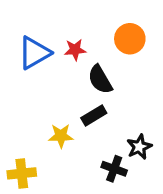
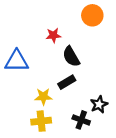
orange circle: (130, 39) -> (92, 15), moved
blue triangle: (34, 53) -> (17, 61), moved, turned 30
yellow cross: (22, 173) -> (41, 121), moved

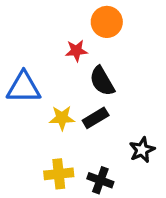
orange circle: (92, 15) -> (107, 22), moved
yellow star: (43, 97) -> (62, 118), moved
black cross: (81, 120) -> (100, 180), moved

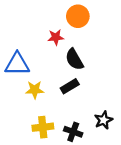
yellow star: (62, 118) -> (35, 90), moved
black star: (142, 150) -> (104, 120), moved

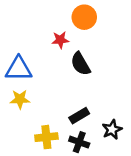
black rectangle: (70, 86) -> (79, 116), moved
yellow star: (35, 90) -> (20, 99), moved

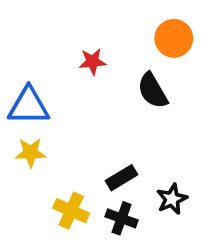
orange circle: (84, 17) -> (174, 38), moved
black semicircle: (80, 64) -> (153, 91), moved
yellow cross: (46, 137) -> (71, 211), turned 30

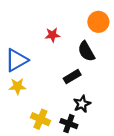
blue triangle: (29, 106) -> (16, 60), turned -30
black rectangle: (122, 178) -> (72, 77), moved
black star: (172, 199) -> (82, 104), moved

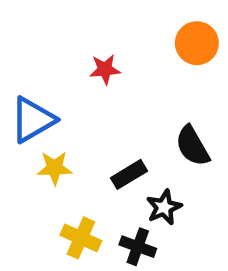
black semicircle: (86, 51) -> (192, 146), moved
black rectangle: (72, 77) -> (129, 174), moved
yellow star: (17, 86) -> (55, 168), moved

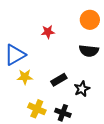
black semicircle: (192, 146) -> (89, 51), moved, turned -54
black star: (164, 207) -> (82, 89), moved

